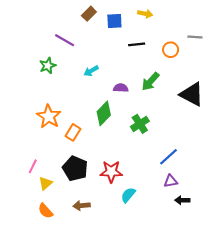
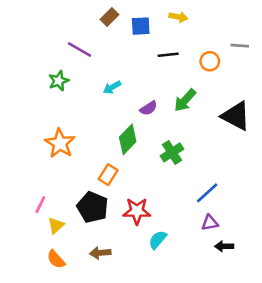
purple semicircle: (121, 88) -> (149, 108), turned 144
orange rectangle: (73, 132) -> (108, 175), moved

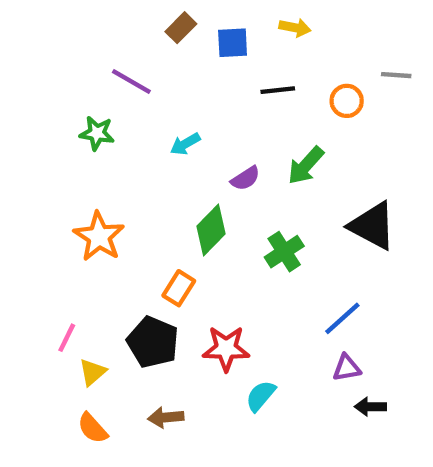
green star: (59, 81) -> (97, 133), turned 30
black triangle: (236, 116) -> (372, 226), moved

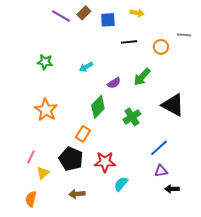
purple line: (131, 82) -> (61, 16), moved
orange semicircle: (93, 428) -> (31, 199), moved, turned 56

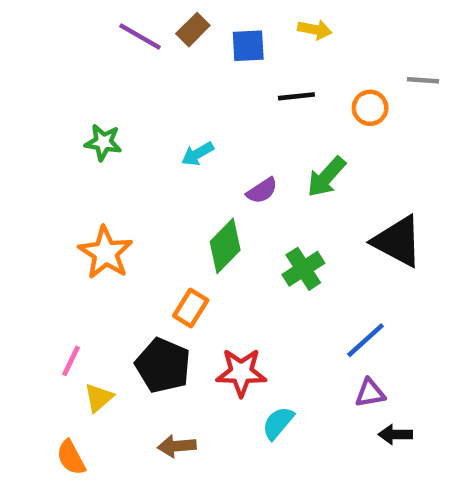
orange semicircle: (31, 199) -> (71, 457), turned -42

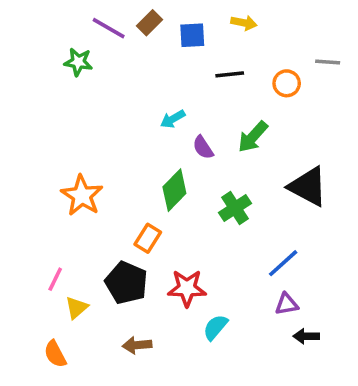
green star: (103, 142) -> (78, 62), moved
cyan arrow: (198, 154) -> (173, 119), moved
purple semicircle: (262, 191) -> (203, 147), turned 90

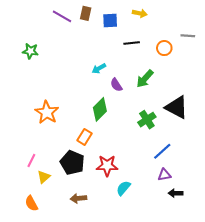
brown rectangle: (150, 23) -> (86, 13), turned -32
green star: (78, 62) -> (30, 51), moved
green cross: (235, 208) -> (147, 120), moved

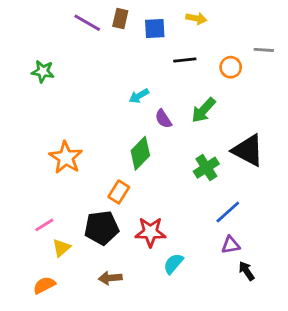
pink line: (31, 160) -> (44, 225), turned 32
black pentagon: (72, 163) -> (102, 228), turned -30
black arrow: (176, 193) -> (246, 271), turned 56
orange semicircle: (31, 203) -> (44, 285), turned 91

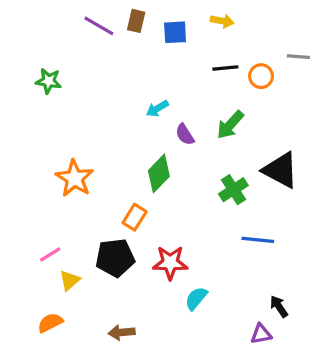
black line: (185, 60) -> (225, 68), moved
blue line: (228, 212) -> (258, 240), turned 48
purple triangle: (231, 245) -> (261, 334), moved
brown arrow: (110, 278) -> (122, 332), moved

